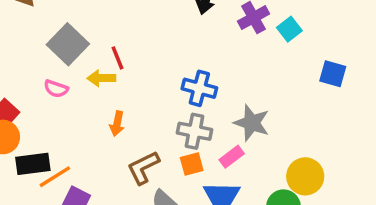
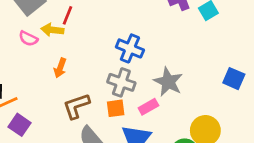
red line: (118, 58) -> (68, 15), turned 36
blue square: (333, 74) -> (234, 79), moved
pink semicircle: (56, 89) -> (28, 39), moved

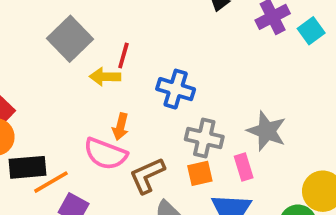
pink semicircle: (28, 39) -> (105, 154), moved, size x1.6
blue cross: (130, 48) -> (176, 89), moved
pink rectangle: (148, 107) -> (244, 167), turned -72

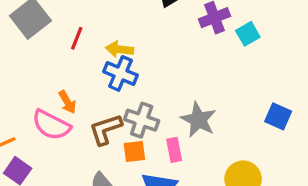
yellow arrow: (105, 77) -> (120, 49), moved
orange arrow: (120, 127) -> (67, 102), turned -50
brown L-shape: (147, 175) -> (106, 129), moved

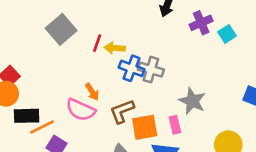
yellow arrow: (120, 49) -> (115, 48), moved
gray cross: (142, 120) -> (151, 70), moved
orange square: (134, 152) -> (145, 127), size x1.5

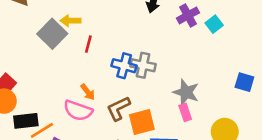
yellow arrow: (115, 48) -> (70, 21), moved
pink rectangle: (175, 125) -> (185, 112), moved

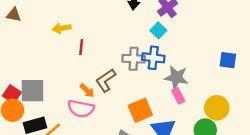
cyan square: (214, 24) -> (158, 30), moved
gray square: (52, 34) -> (32, 91), moved, turned -36
blue cross: (124, 66) -> (153, 58), moved
brown L-shape: (118, 108) -> (106, 80), moved

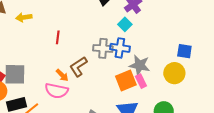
yellow arrow: (62, 28) -> (24, 17), moved
yellow circle: (217, 108) -> (174, 73), moved
orange square: (140, 110) -> (126, 80), moved

